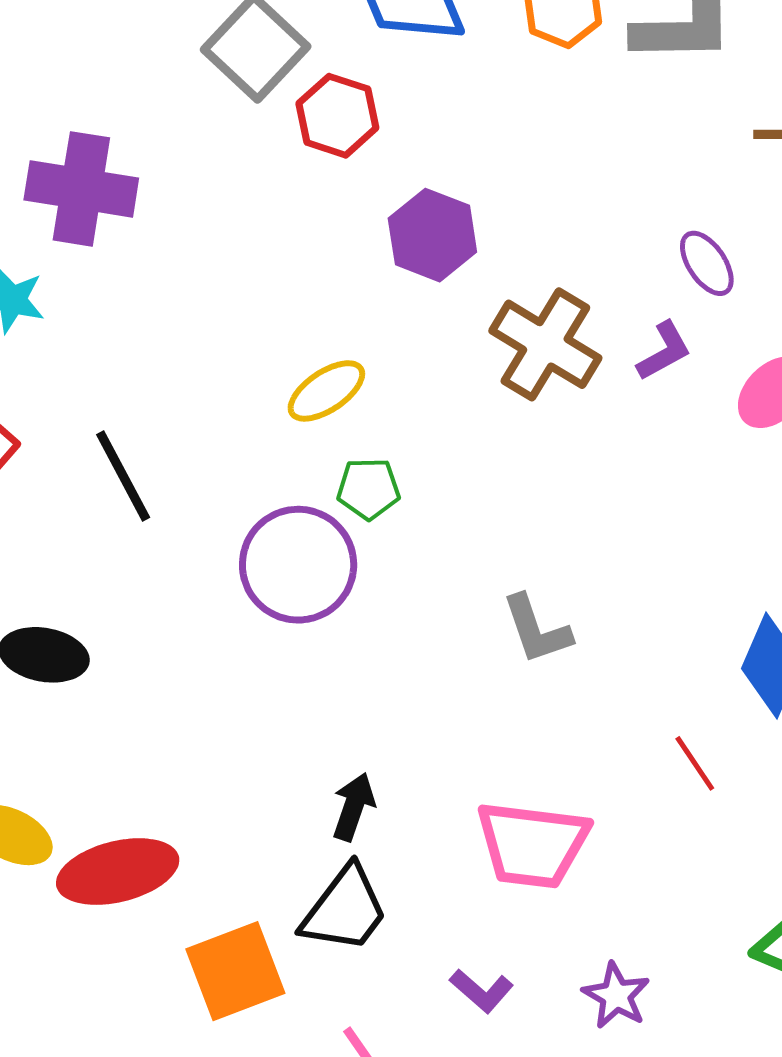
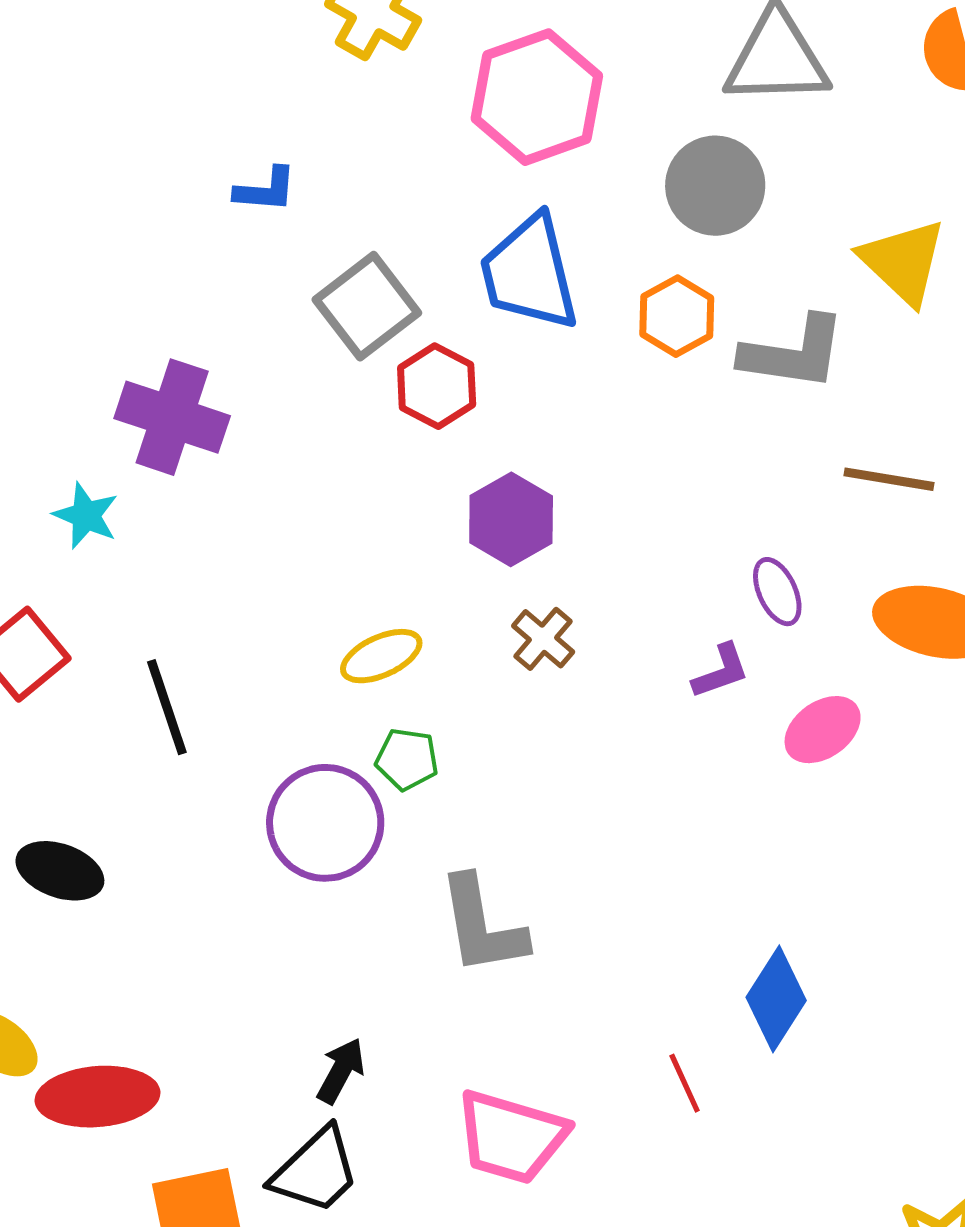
brown cross: (545, 344) -> (543, 639), moved, size x0.6
gray L-shape: (537, 629) -> (482, 926), moved, size x1.4

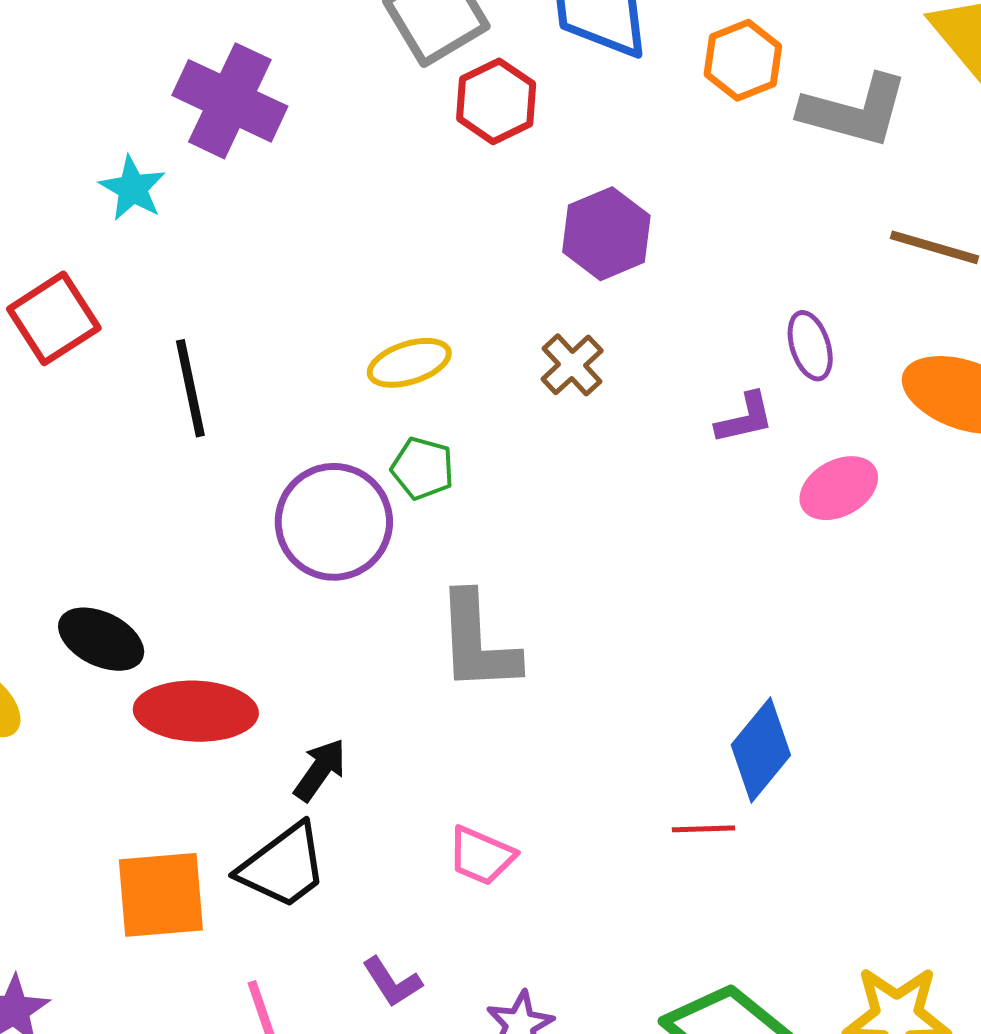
purple hexagon: (511, 519) -> (606, 234), moved
black ellipse: (60, 871) -> (101, 639), moved
red line: (685, 1083) -> (704, 829), moved, turned -74
red ellipse: (98, 1097) -> (196, 711), moved
pink trapezoid: (511, 1137) -> (481, 856), size x0.6

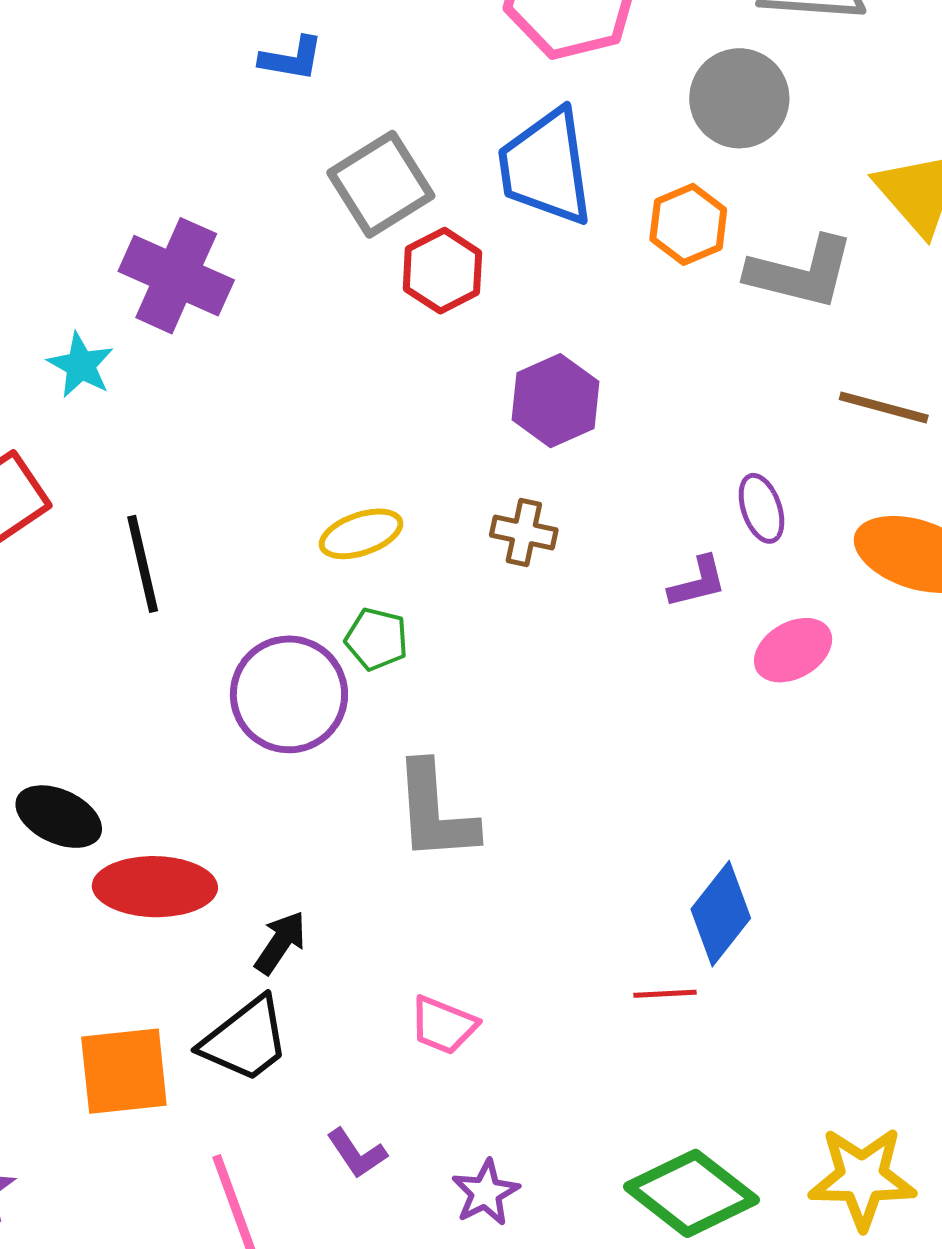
brown cross: (572, 365) -> (524, 533), turned -34

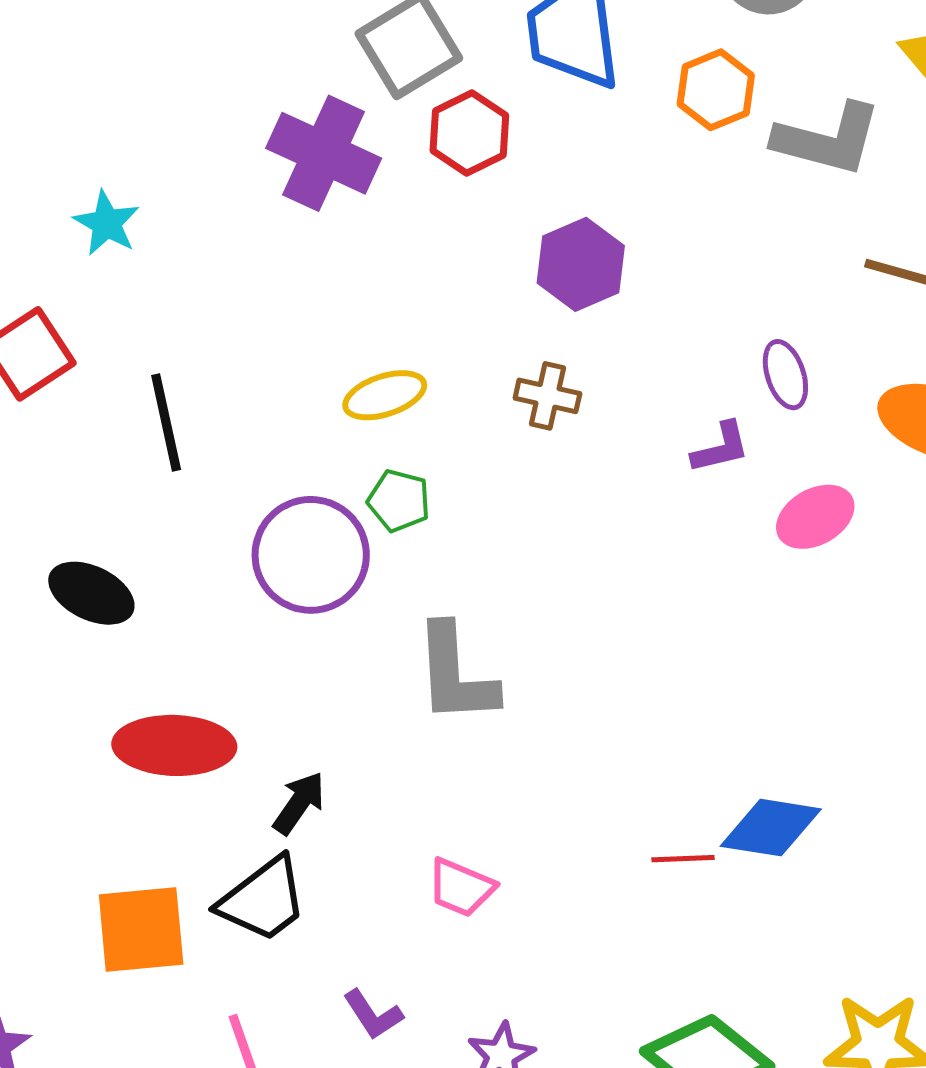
purple cross: (176, 276) -> (324, 153), moved
black ellipse: (59, 817) -> (91, 593), moved
blue diamond: (721, 914) -> (771, 828), moved, turned 60

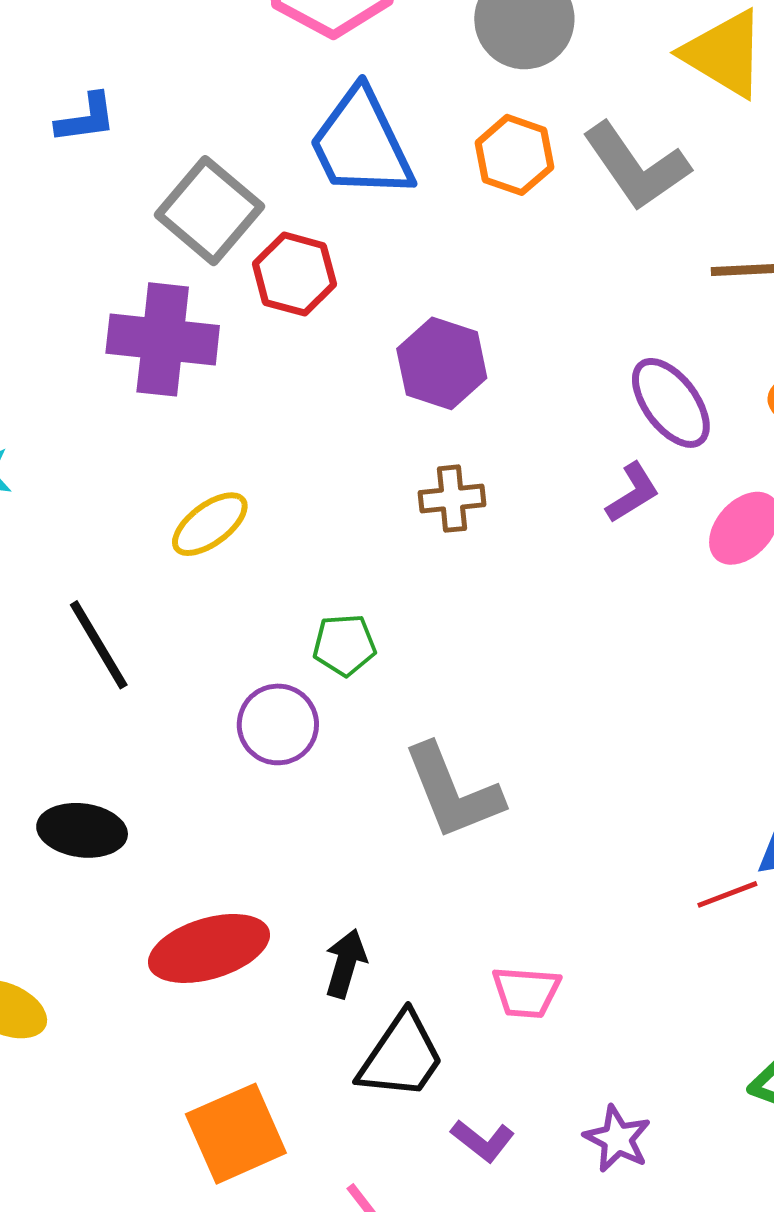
gray L-shape: (828, 139) -> (636, 166), turned 59
purple ellipse: (785, 375) -> (671, 403), size x1.4
yellow ellipse: (385, 395) -> (210, 524), moved
purple circle: (311, 555) -> (278, 724), size x0.7
black trapezoid: (263, 900) -> (401, 1056), moved

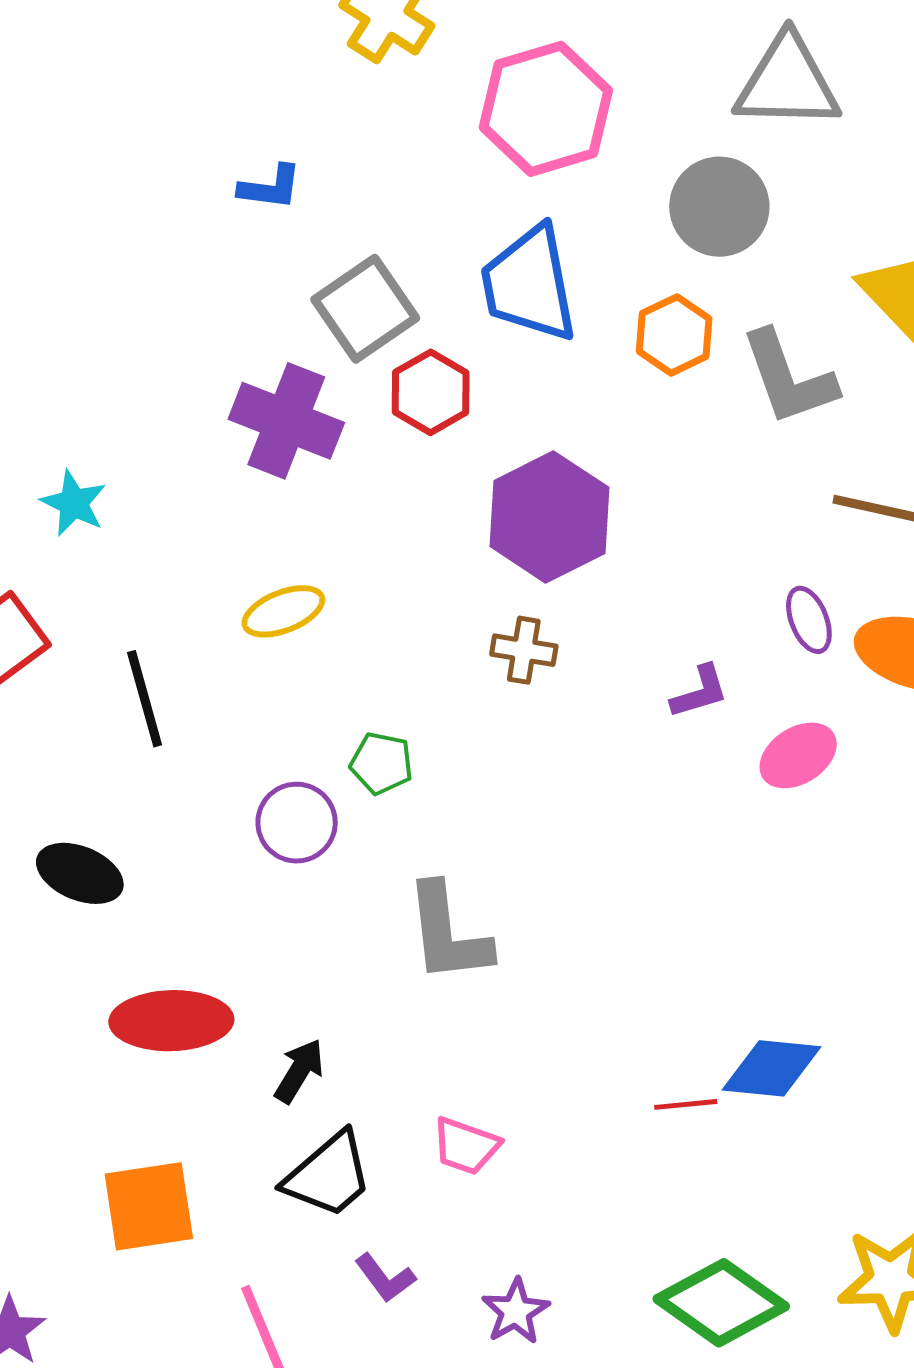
purple hexagon: (442, 363) -> (549, 517), size x1.4
purple ellipse: (671, 403) -> (809, 620), moved, size x0.7

